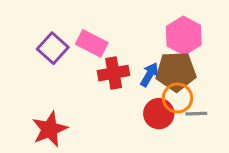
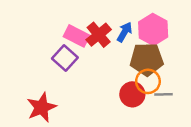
purple square: (53, 48) -> (65, 58), moved
red cross: (114, 73) -> (99, 35), moved, turned -30
blue arrow: (149, 75) -> (125, 32), moved

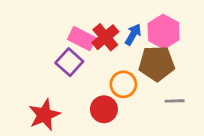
orange circle: (148, 81) -> (123, 84), moved
red circle: (132, 94) -> (104, 109), moved

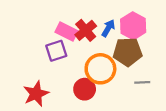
purple square: (69, 62) -> (56, 51), turned 30
orange circle: (123, 84) -> (100, 69), size x1.4

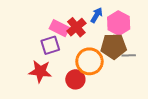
blue arrow: (108, 28) -> (97, 15), moved
gray line: (142, 82) -> (129, 55), moved
red star: (36, 94) -> (40, 71), moved, turned 30

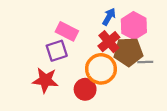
red cross: (76, 27) -> (109, 42), moved

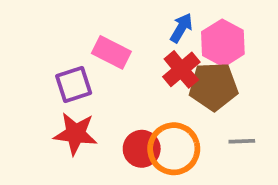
purple square: (57, 51) -> (74, 85), moved
gray line: (145, 62) -> (242, 141), moved
orange circle: (101, 69) -> (174, 149), moved

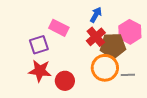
pink hexagon: (223, 43) -> (130, 32), moved
red circle: (142, 149) -> (65, 81), moved
orange circle: (174, 149) -> (105, 68), moved

